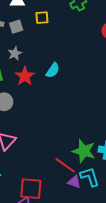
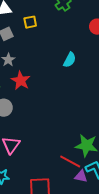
cyan semicircle: (53, 70) -> (70, 60), moved

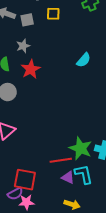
red line: (70, 161) -> (61, 160), turned -50

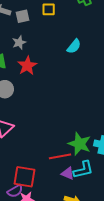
cyan semicircle: (84, 60) -> (74, 46), moved
cyan L-shape: (84, 174) -> (83, 170), turned 90

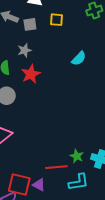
green star: (80, 144) -> (77, 156), size x0.6
purple triangle: (68, 173) -> (39, 185), moved

